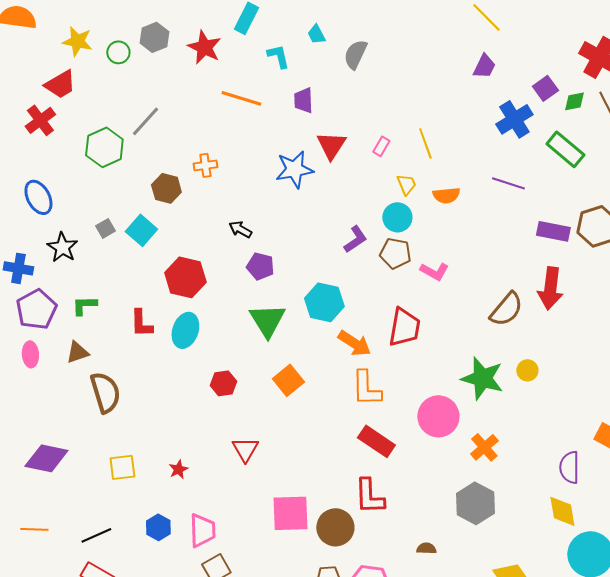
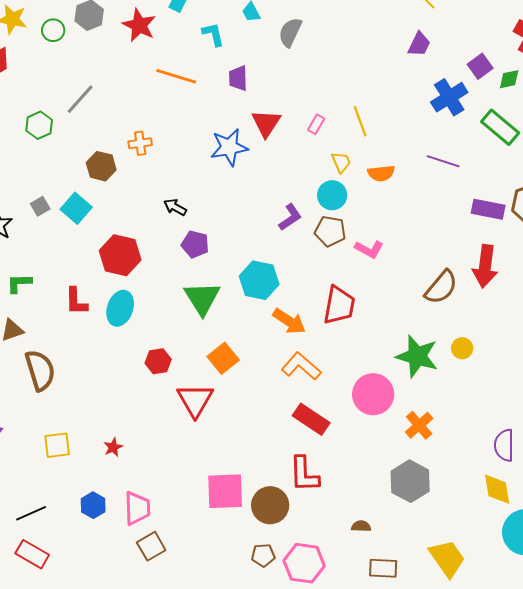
green hexagon: (104, 147) -> (39, 125), size x0.7
orange L-shape: (366, 388) -> (301, 366), turned 132
red triangle: (245, 449) -> (195, 400), moved, size x1.4

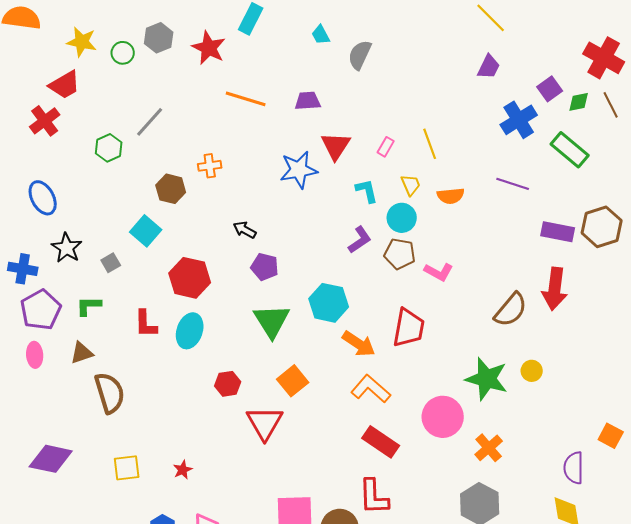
cyan L-shape: (213, 34) -> (367, 191), moved
purple trapezoid: (238, 78) -> (308, 101), turned 88
gray square: (40, 206) -> (111, 263), moved

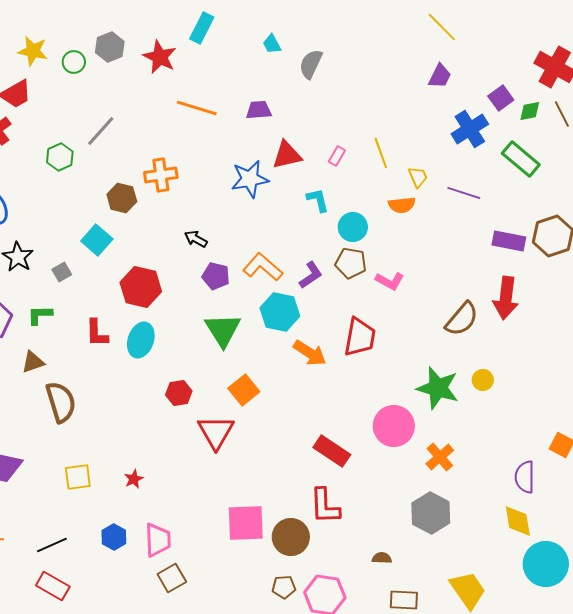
red triangle: (336, 146) -> (287, 155), turned 44
orange cross: (210, 166) -> (161, 175), size x1.4
yellow trapezoid: (411, 185) -> (418, 177), moved
purple L-shape: (360, 240) -> (311, 275), moved
orange L-shape: (371, 389) -> (263, 267), moved

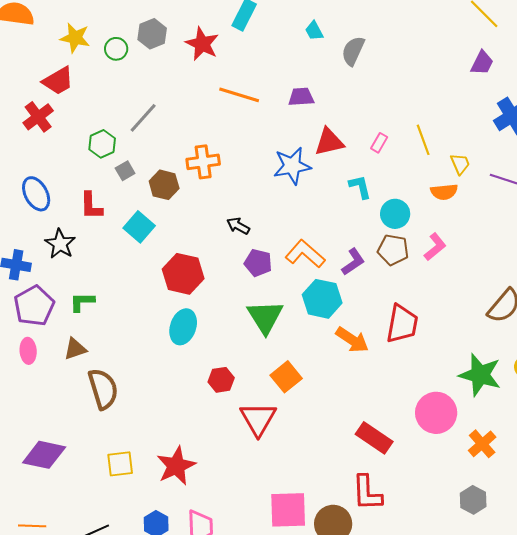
gray square: (62, 272) -> (125, 171), moved
pink L-shape: (390, 281) -> (435, 247), moved, turned -68
red L-shape: (97, 333) -> (91, 206), moved
red star: (134, 479) -> (176, 466), size x2.0
gray hexagon: (431, 513) -> (473, 500), size x0.7

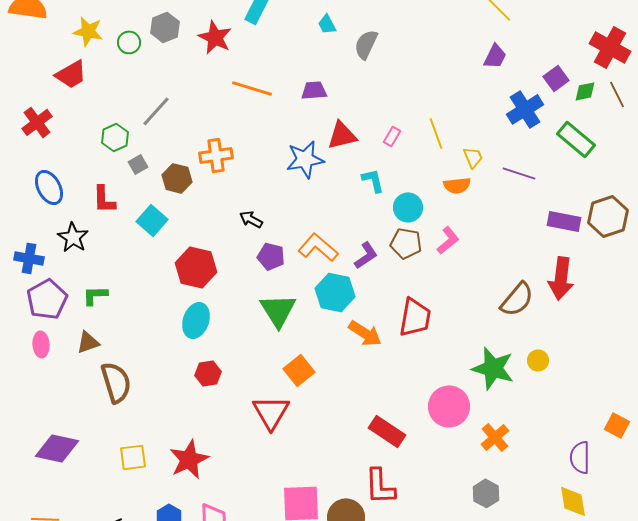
red cross: (38, 117) -> (37, 122), moved
red hexagon: (221, 380) -> (208, 373), moved

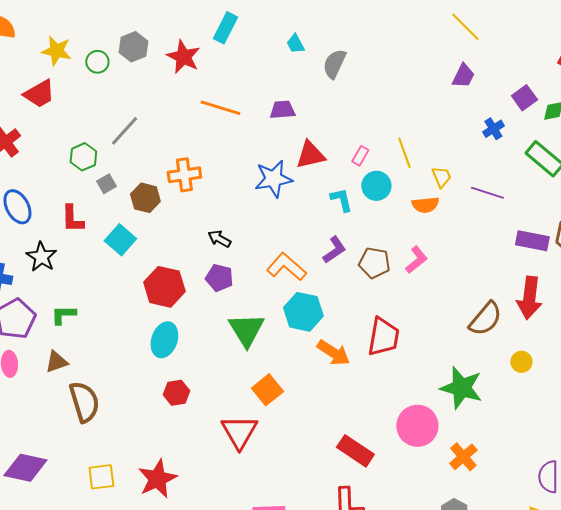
blue cross: (525, 109) -> (493, 129), size x0.6
cyan circle: (408, 207) -> (376, 186), moved
purple L-shape: (366, 255) -> (334, 250), moved
purple pentagon: (271, 256) -> (219, 278), moved
yellow circle: (538, 360) -> (521, 362), moved

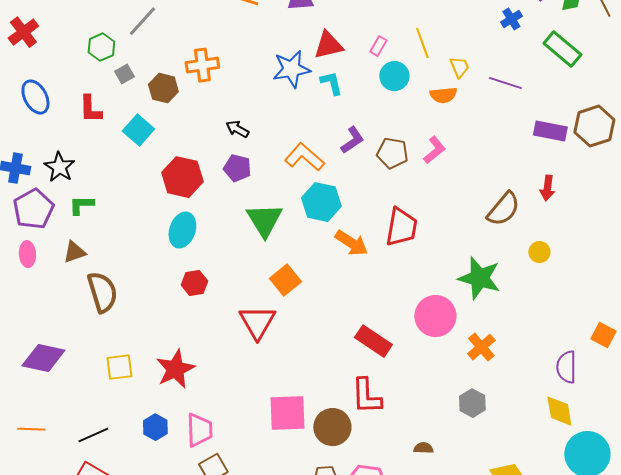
cyan L-shape: (341, 200) -> (331, 83), moved
black star: (41, 257) -> (59, 167), moved
red arrow: (529, 298) -> (547, 188), size x0.6

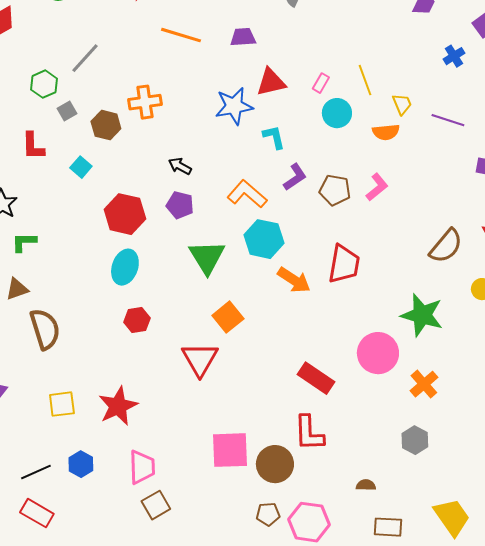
cyan L-shape: (331, 83) -> (274, 137), moved
cyan square: (138, 130) -> (81, 167), size x0.7
blue hexagon: (155, 427) -> (81, 464), moved

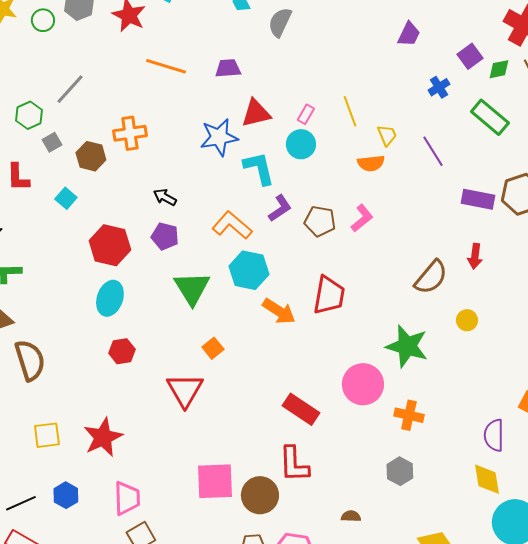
cyan circle: (337, 113) -> (301, 144), moved
purple line: (448, 120) -> (433, 151), turned 40
cyan L-shape: (274, 137) -> (259, 168), size x1.4
orange square: (228, 317) -> (213, 348), size x0.7
orange cross: (424, 384) -> (409, 415), turned -36

